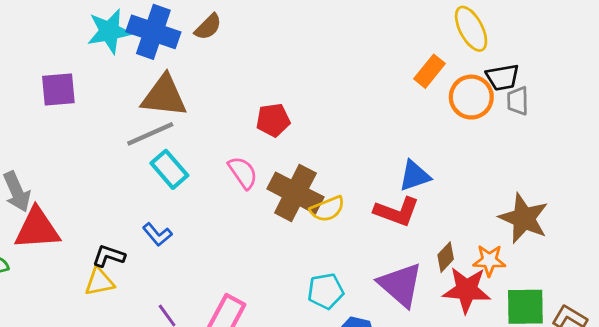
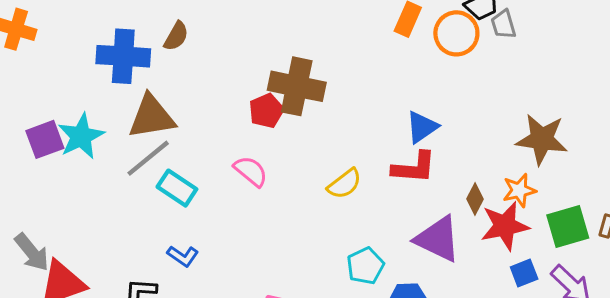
cyan star: (109, 31) -> (81, 136), moved
brown cross: (295, 193) -> (297, 86), moved

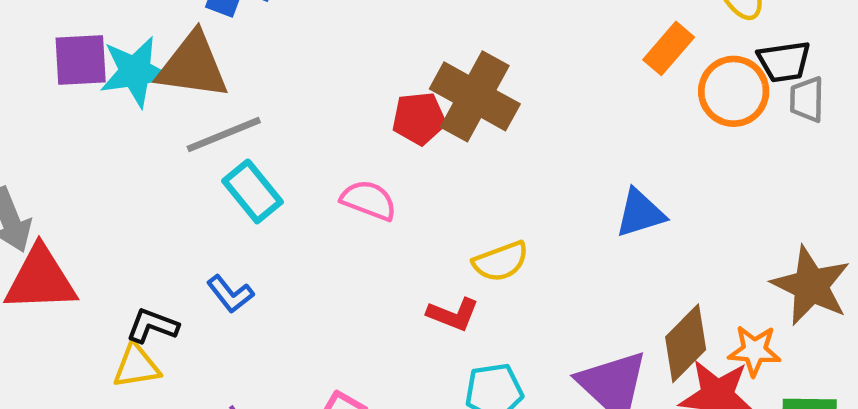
brown triangle: (152, 117) -> (193, 66), moved
red L-shape: (414, 168) -> (453, 314), moved, size x0.7
pink semicircle: (251, 171) -> (369, 200), turned -36
brown diamond: (475, 199) -> (686, 343), size x1.6

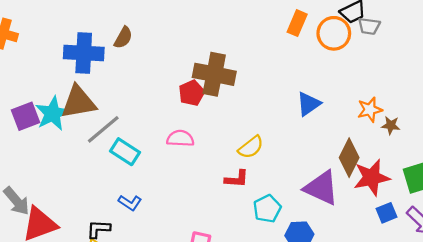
gray trapezoid: (807, 99) -> (369, 26), turned -65
brown star: (811, 286) -> (391, 125), moved, size x0.5
orange star: (754, 351) -> (370, 110), moved

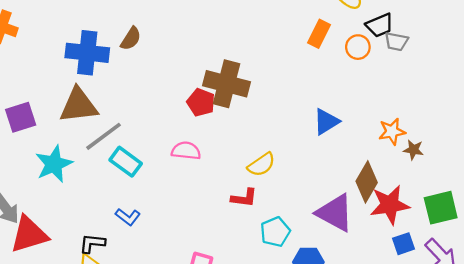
orange circle: (334, 33) -> (358, 47), size x0.7
red pentagon: (192, 93) -> (201, 102), turned -30
cyan star: (53, 113) -> (54, 164), moved

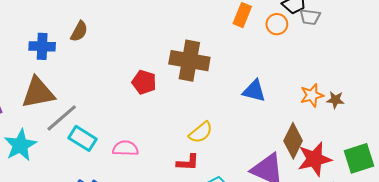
blue cross: (87, 53) -> (42, 46), size x0.7
brown cross: (227, 84) -> (189, 61), moved
blue triangle: (326, 122) -> (254, 91), turned 50
brown star: (413, 150) -> (335, 100), moved
pink semicircle: (186, 151) -> (125, 148), moved

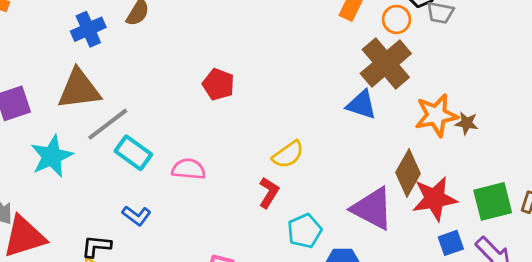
blue cross: (42, 46) -> (88, 29), turned -30
brown cross: (189, 61) -> (386, 63), moved, turned 36
orange star: (312, 95) -> (436, 115), size x1.4
red L-shape: (188, 162) -> (269, 193), turned -65

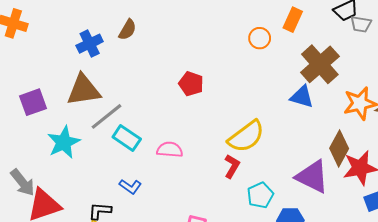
orange circle: (396, 19) -> (260, 38), moved
yellow semicircle: (288, 155) -> (246, 136), size x1.5

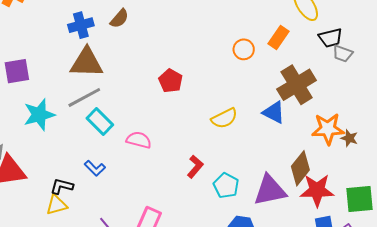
brown triangle: (84, 90) -> (87, 63), moved
yellow semicircle: (246, 136) -> (224, 118), moved, size x0.7
purple triangle: (312, 177) -> (270, 190), turned -48
cyan pentagon: (260, 195) -> (226, 186), moved, turned -30

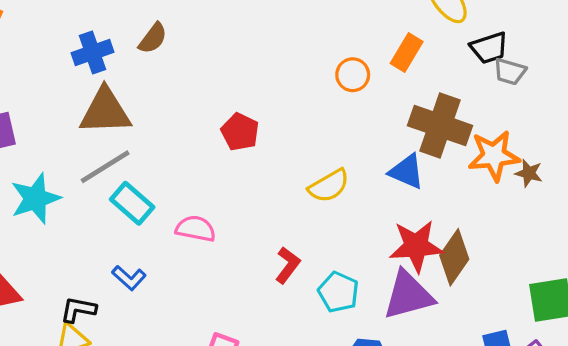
brown cross: (297, 85) -> (440, 126), turned -36
orange star: (328, 129) -> (494, 156), moved
brown star: (349, 138) -> (529, 173), moved
red star: (317, 190) -> (416, 246), moved

